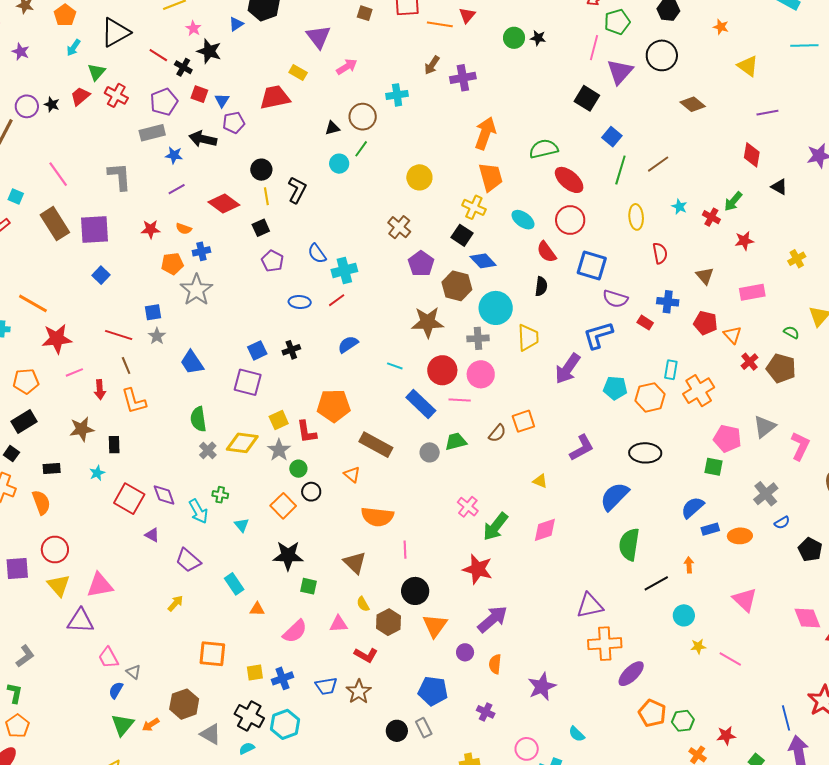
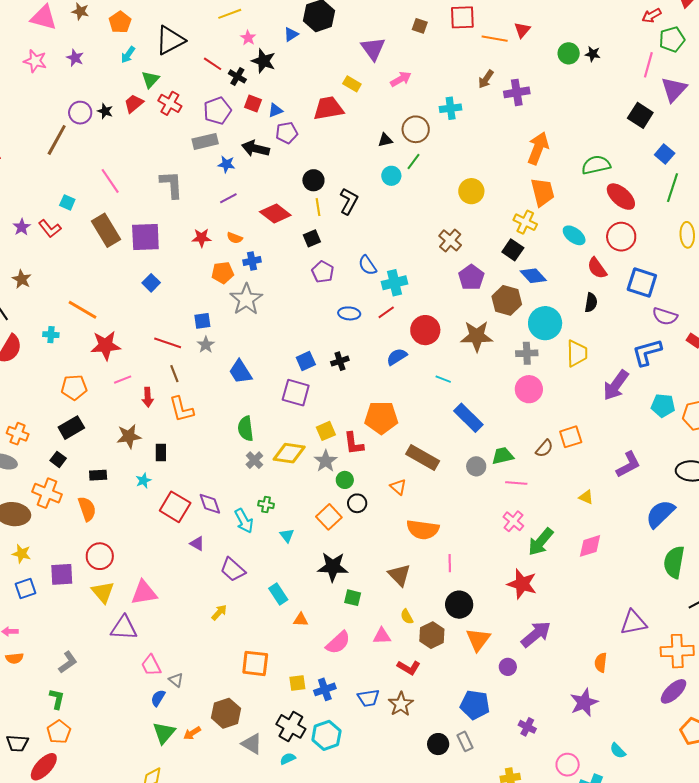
blue triangle: (222, 100) -> (275, 110), turned 35
red circle: (442, 370) -> (425, 330), moved
pink line: (460, 400) -> (516, 483), moved
orange cross: (605, 644) -> (677, 651), moved
orange semicircle: (495, 664) -> (601, 663), moved

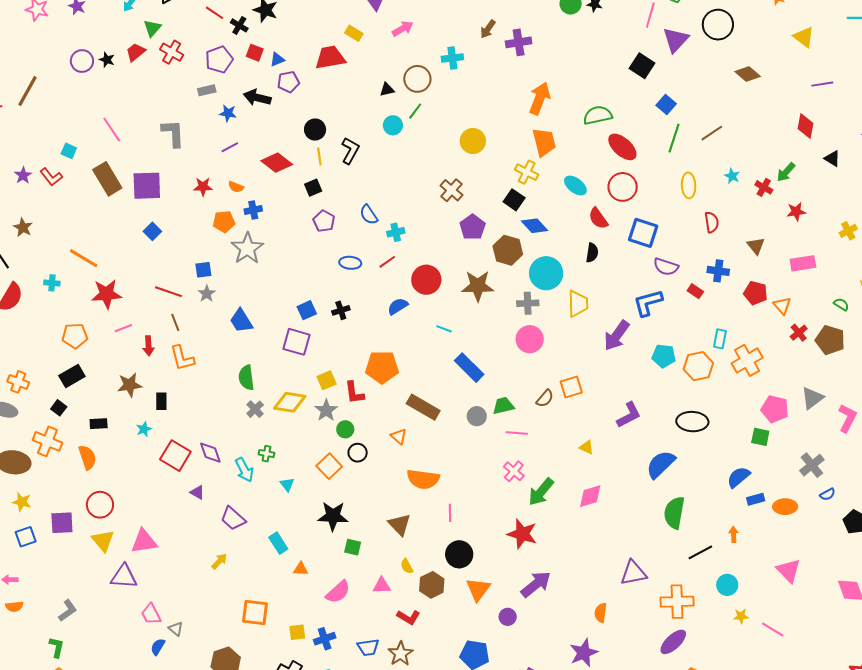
brown line: (57, 140) -> (28, 91), moved
gray rectangle: (205, 141) -> (207, 90), size x0.7
cyan cross: (395, 283) -> (396, 232), size x0.7

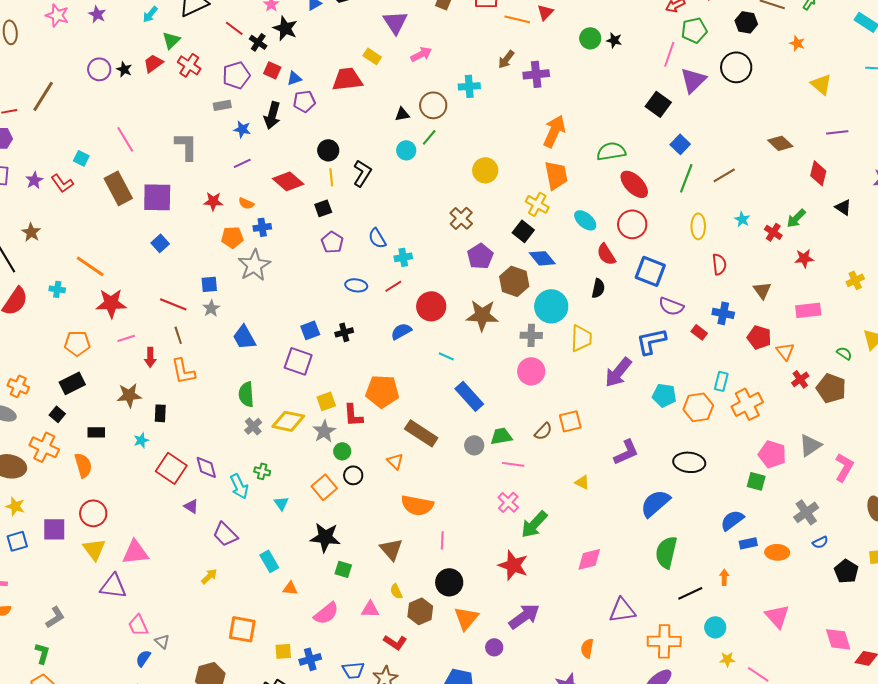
brown diamond: (748, 74) -> (780, 143), moved
black arrow: (257, 98) -> (272, 115), turned -92
pink diamond: (590, 496) -> (589, 559), moved

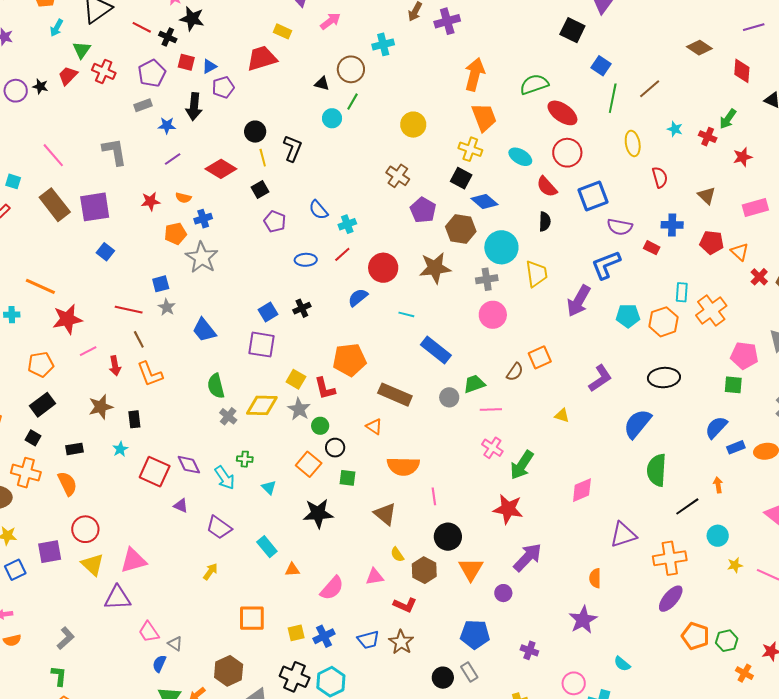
black triangle: (402, 114) -> (322, 83), turned 35
blue square: (650, 271) -> (593, 196), turned -32
yellow square: (326, 401) -> (296, 379), turned -30
green square: (343, 569) -> (347, 478), moved

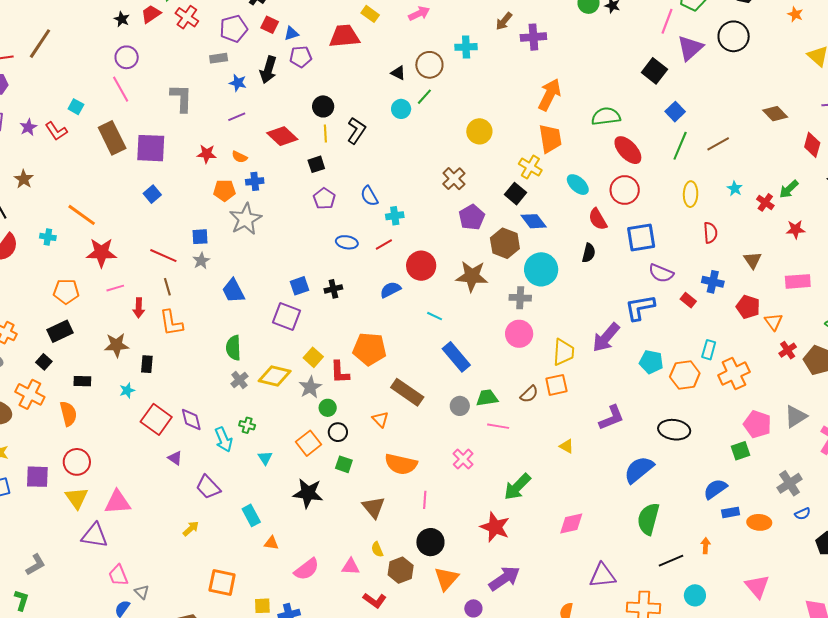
purple circle: (16, 91) -> (127, 57), moved
yellow trapezoid: (536, 274) -> (564, 352), moved
green square: (733, 385) -> (741, 451), turned -36
pink cross: (492, 448) -> (463, 459), moved

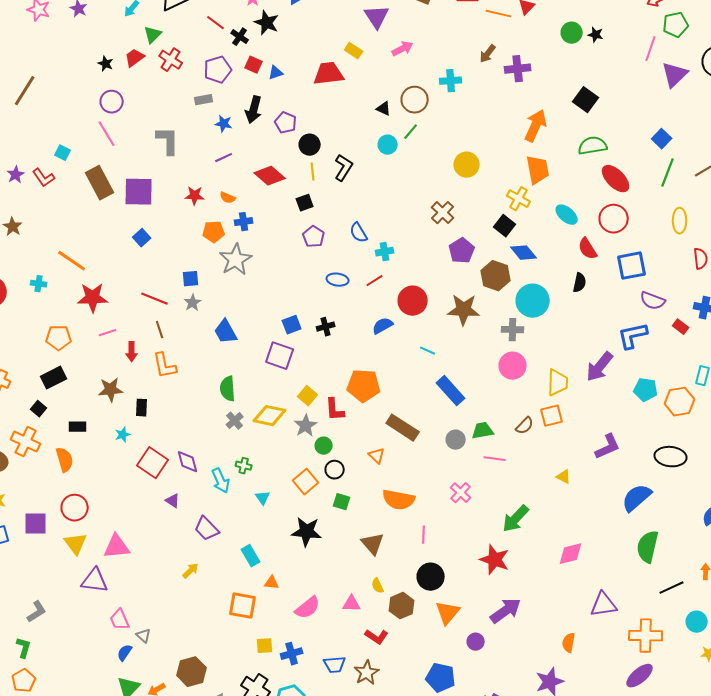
purple pentagon: (301, 57) -> (286, 123), moved, turned 30
black square: (654, 71) -> (586, 100), moved
orange square: (222, 583) -> (243, 606), moved

